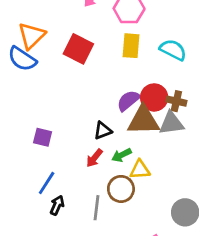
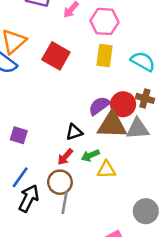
brown cross: (176, 101) -> (145, 98), moved
brown circle: (121, 189) -> (60, 182), moved
black arrow: (57, 205) -> (29, 198), size x1.5

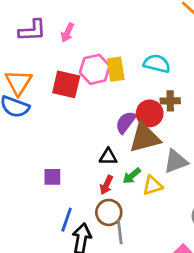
pink hexagon: (104, 21) -> (95, 69), moved
gray triangle: (138, 129) -> (176, 161), moved
black triangle: (74, 132) -> (108, 157), turned 36

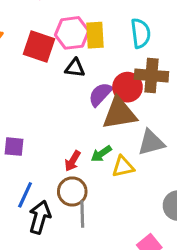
cyan semicircle: (157, 64) -> (141, 33), turned 64
brown cross: (170, 101) -> (151, 75), size x1.5
black triangle: (108, 157) -> (75, 68), moved

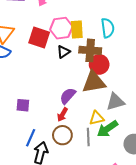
black triangle: (75, 68) -> (63, 52), turned -40
brown cross: (151, 75) -> (90, 50), moved
purple semicircle: (100, 94) -> (68, 96), moved
green arrow: (101, 154) -> (107, 129), moved, size x1.5
gray line: (82, 214) -> (88, 137), moved

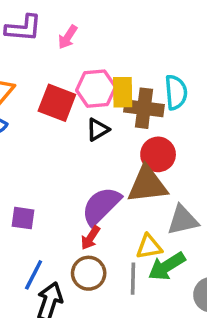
brown cross: (90, 50) -> (144, 108), moved
purple semicircle: (68, 96) -> (101, 206), size x1.4

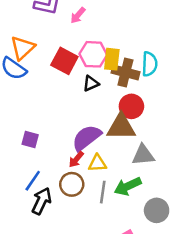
yellow triangle: (149, 247) -> (97, 163), moved

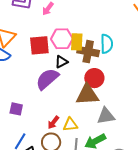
red square: (64, 61) -> (39, 45), turned -30
purple semicircle: (87, 138) -> (47, 79), moved

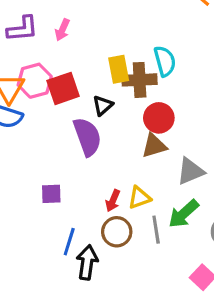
pink hexagon: (62, 39) -> (35, 81), moved
purple semicircle: (47, 79) -> (87, 137), turned 125
brown triangle: (87, 95) -> (154, 146), size x0.7

